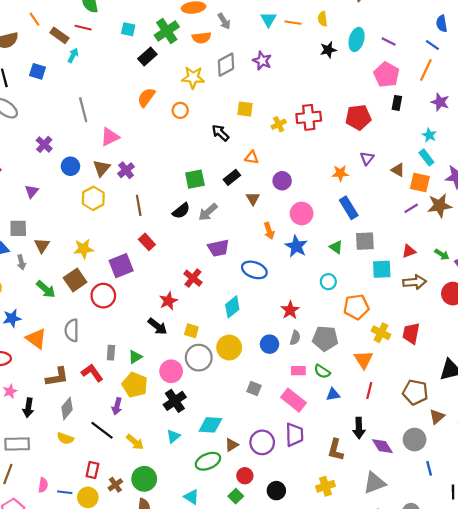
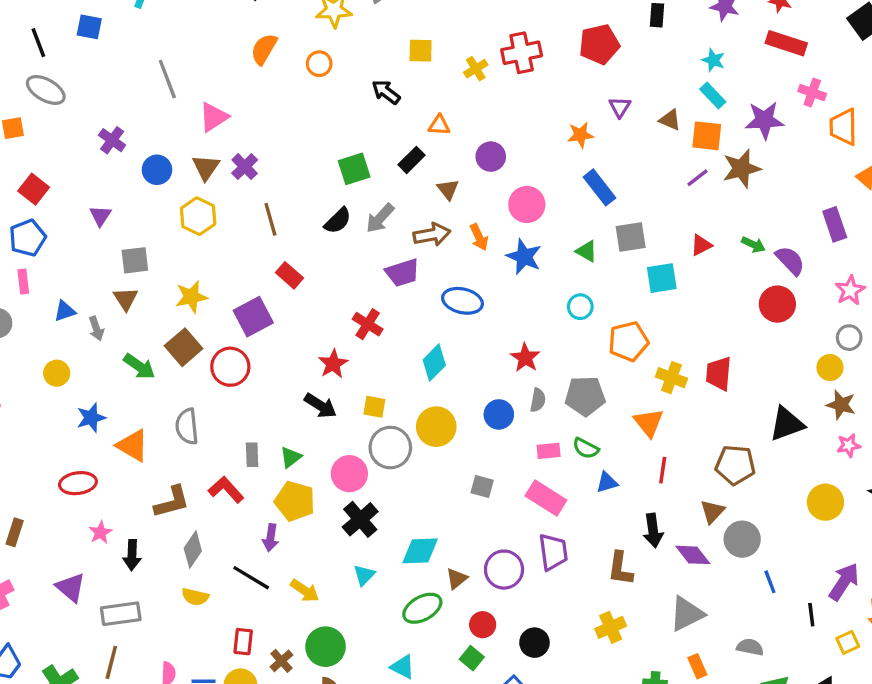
gray square: (18, 228) -> (135, 260), moved
brown arrow: (415, 282) -> (432, 234), moved
brown triangle: (437, 417) -> (712, 512), moved

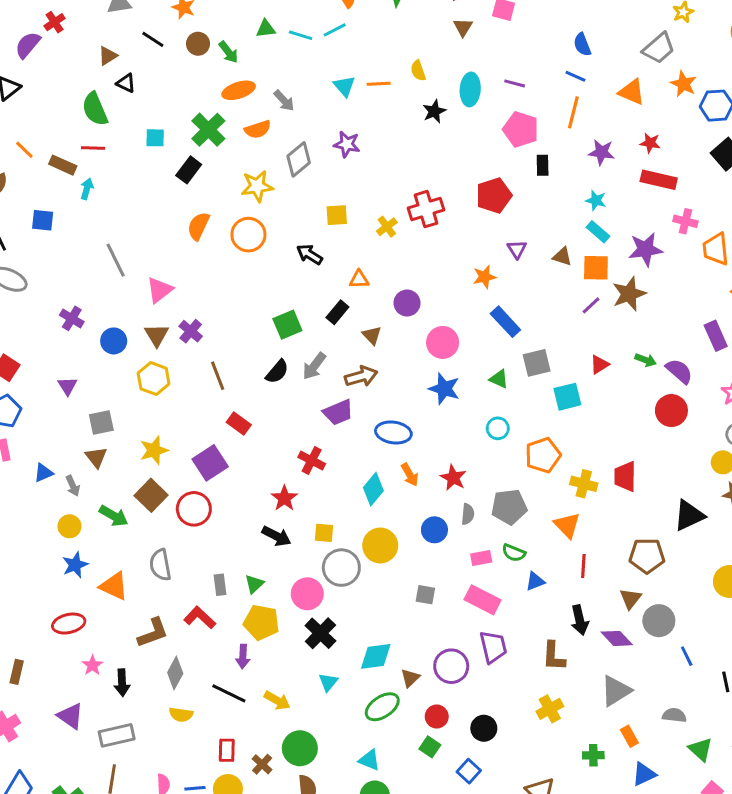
orange circle: (319, 64) -> (248, 235), size x1.5
orange arrow: (479, 237) -> (410, 475), moved
yellow circle: (57, 373) -> (70, 526), moved

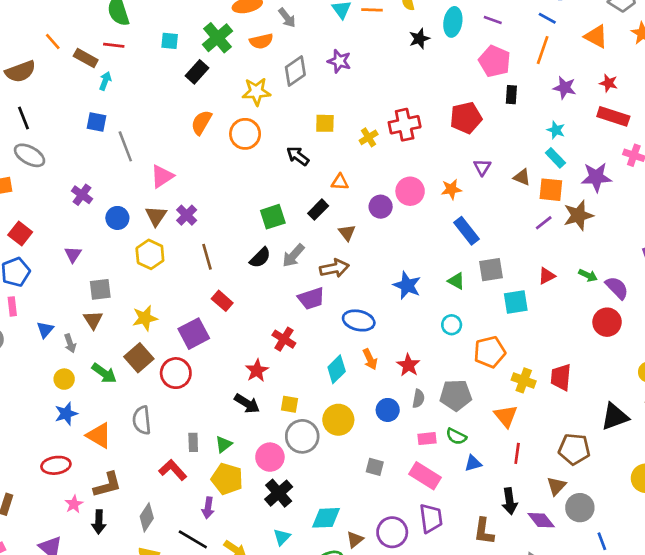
blue square: (43, 220) -> (96, 122), moved
pink circle: (443, 342) -> (410, 191), moved
blue triangle: (43, 473) -> (45, 330), turned -30
brown L-shape: (153, 633) -> (107, 485), moved

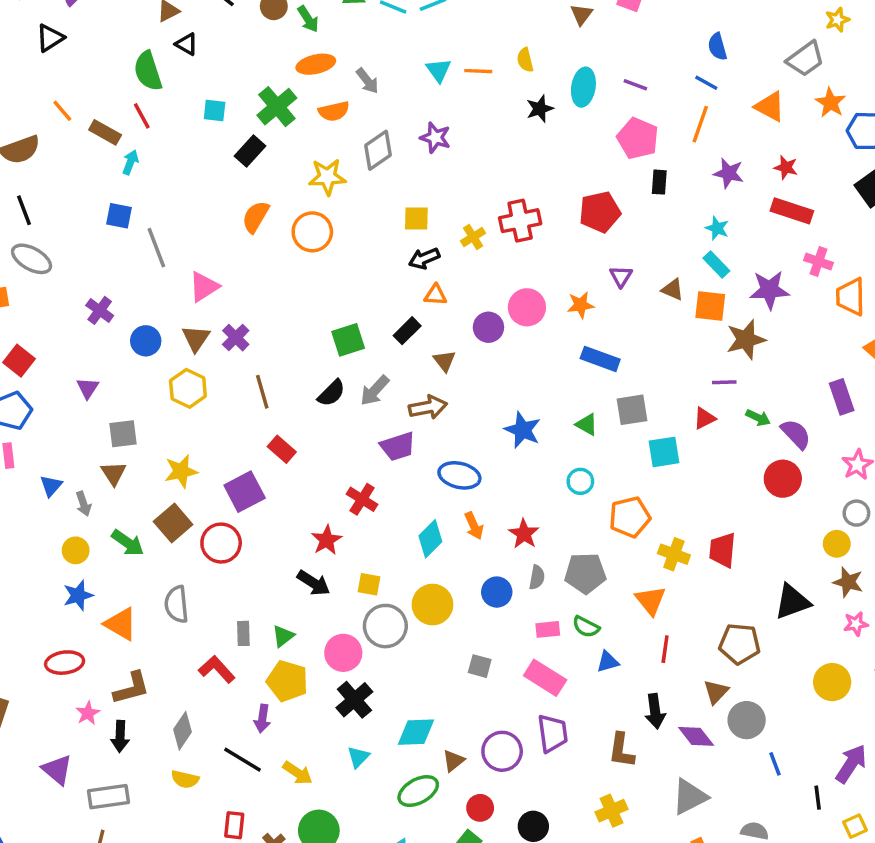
red line: (114, 45) -> (142, 116), turned 54
black arrow: (298, 156) -> (424, 258), moved, turned -60
purple line: (544, 223) -> (724, 382), moved, turned 36
blue rectangle: (466, 231) -> (600, 359), turned -32

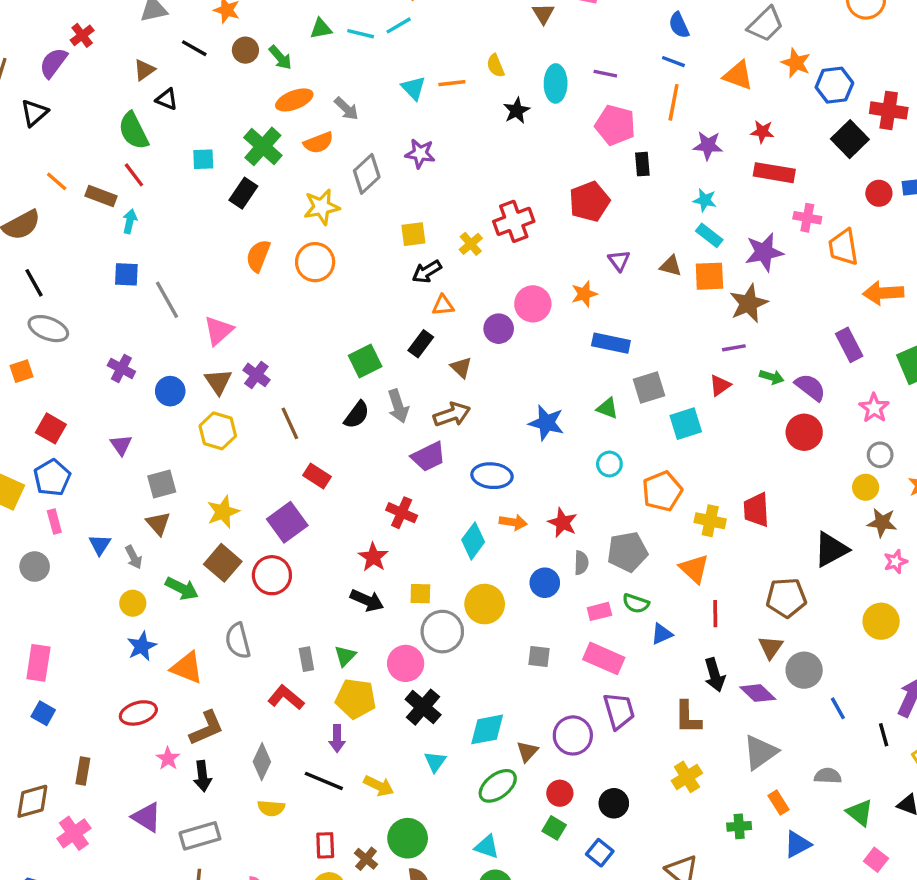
gray arrow: (375, 391) -> (398, 406), turned -52
orange arrow: (474, 526) -> (513, 522), turned -48

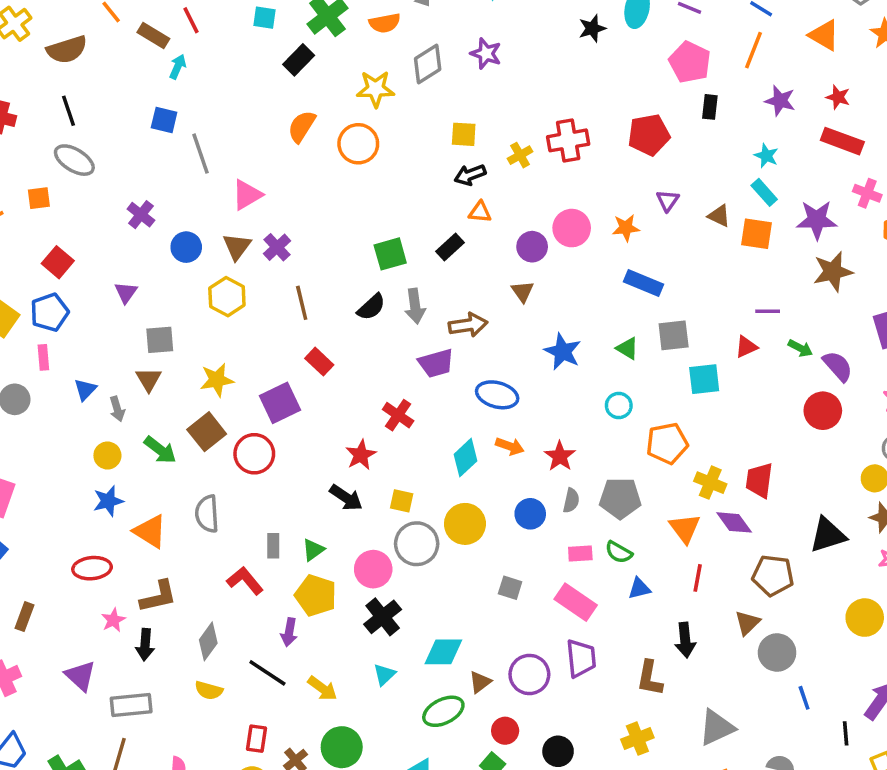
brown star: (749, 303) -> (833, 272), moved
brown triangle: (461, 367) -> (522, 291), moved
purple diamond: (758, 693) -> (734, 522), moved

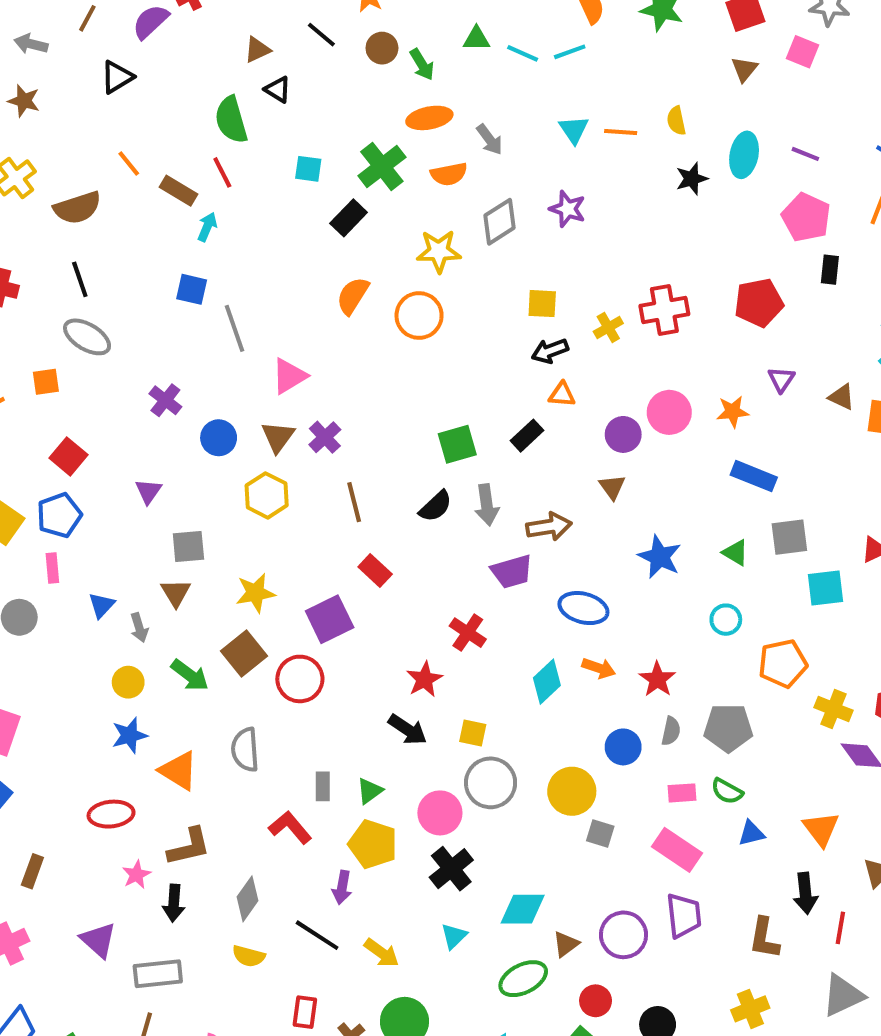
yellow circle: (465, 524) -> (572, 791), moved
orange triangle: (685, 528) -> (821, 829), moved
red line: (698, 578) -> (840, 928), moved

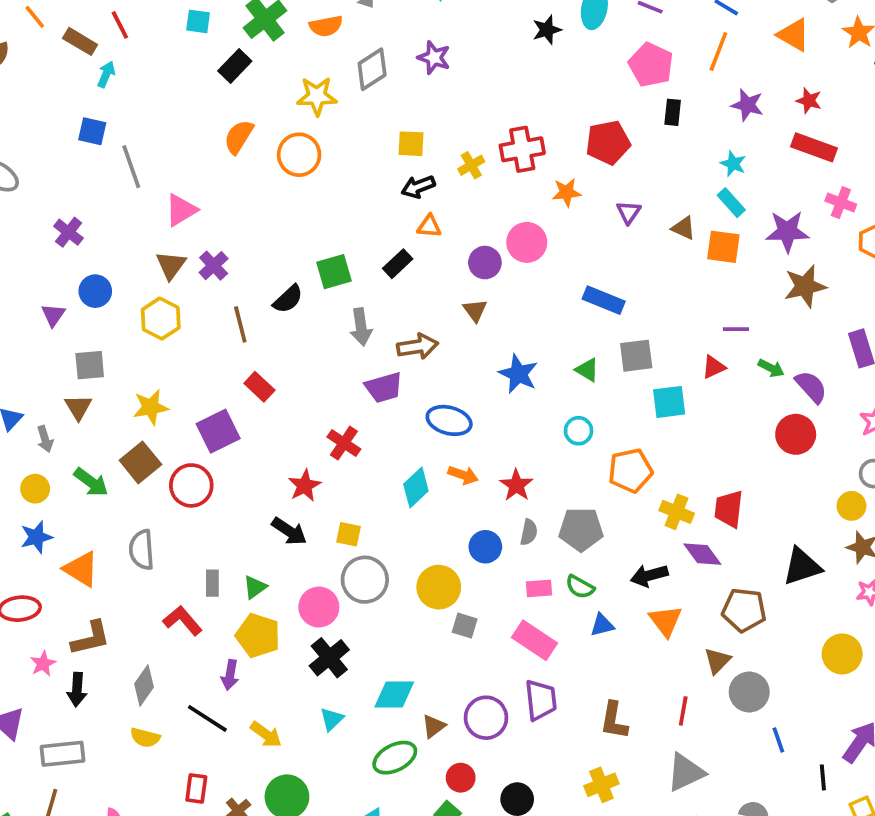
orange star: (733, 412) -> (566, 192), moved
blue circle: (219, 438) -> (95, 291), moved
black semicircle: (436, 506) -> (288, 299), moved
black arrow: (805, 893) -> (649, 575), moved, turned 81

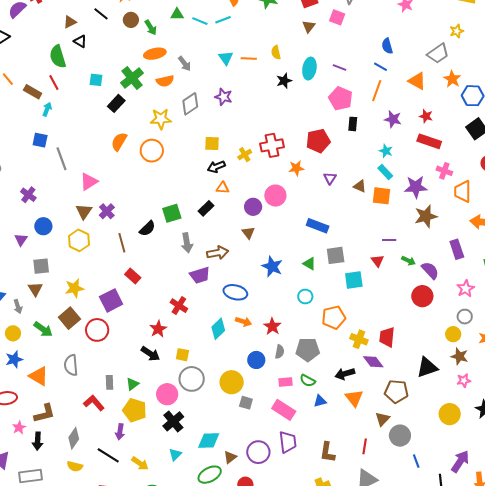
red triangle: (714, 367) -> (377, 261), turned -40

